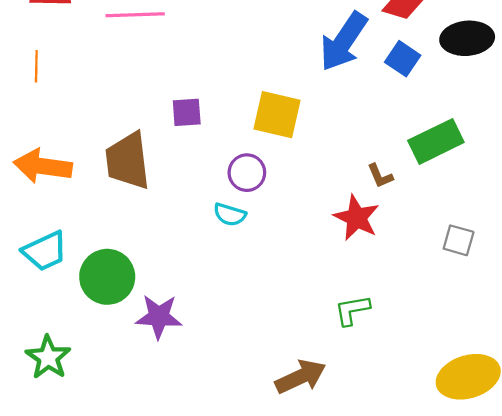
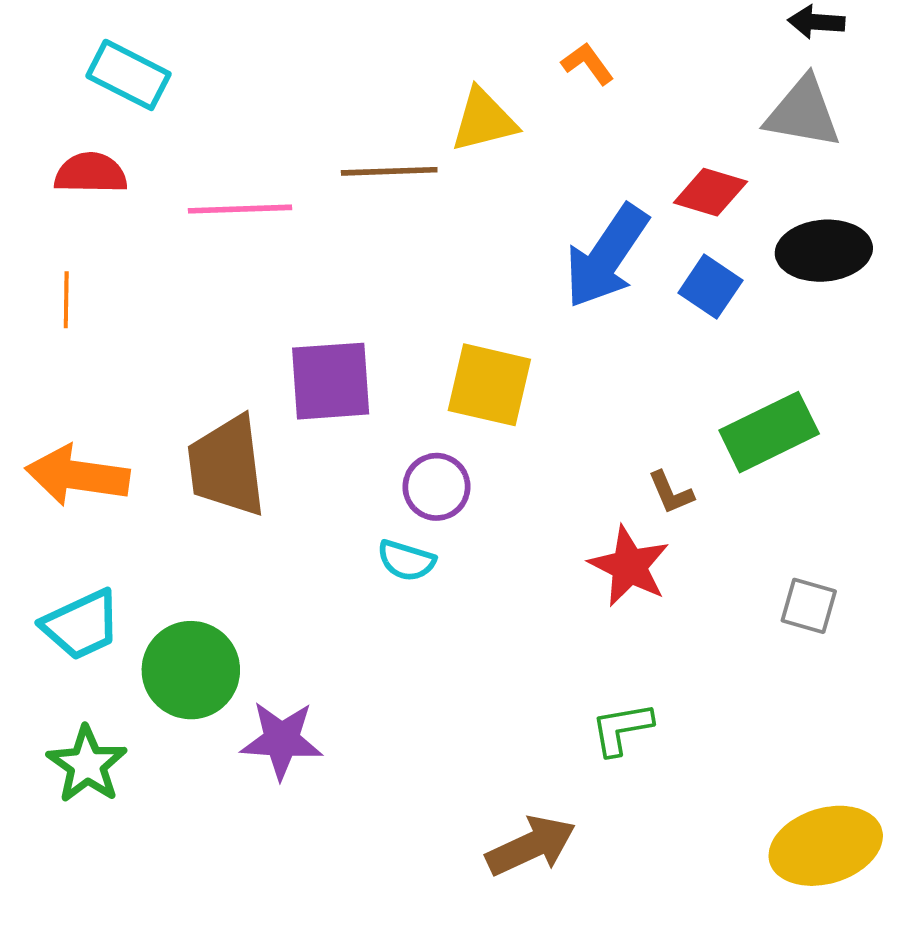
purple square: (187, 112) -> (331, 381), size x1.6
green star: (48, 357) -> (87, 765), moved

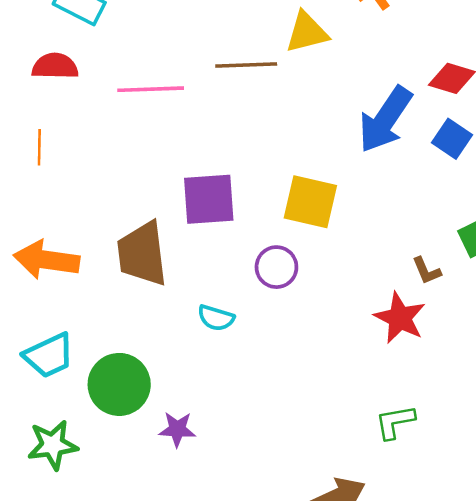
cyan semicircle: (406, 561) -> (216, 318), moved
purple star: (282, 740) -> (177, 429), size x0.7
green star: (87, 765) -> (53, 445), turned 30

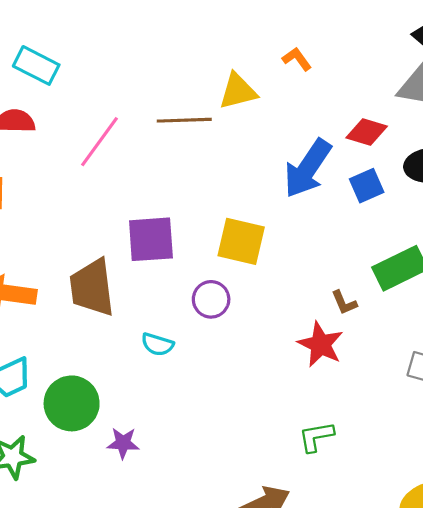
pink line: (151, 89) -> (99, 142), turned -52
blue square: (452, 139) -> (367, 186), turned 32

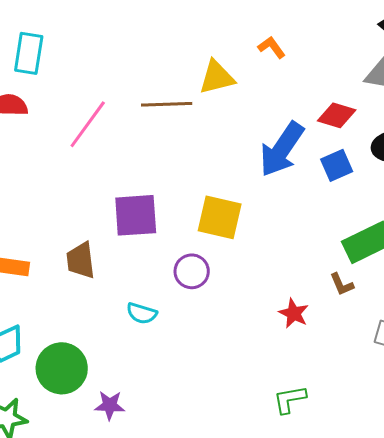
cyan rectangle: (36, 65) -> (29, 53), turned 72
brown trapezoid: (92, 288) -> (81, 260), size x0.7
brown L-shape: (344, 303) -> (342, 284), moved
red star: (321, 344) -> (294, 313), size x0.7

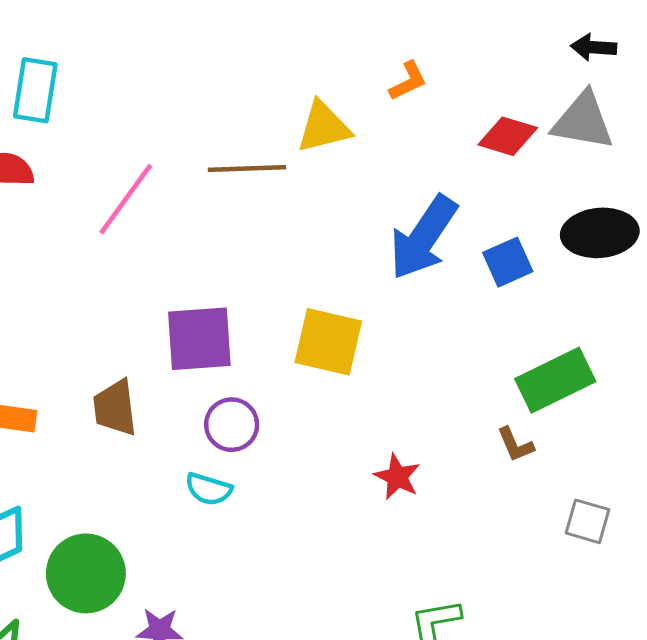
orange L-shape: (272, 47) -> (408, 81), turned 100
red diamond: (337, 115) -> (508, 136), moved
purple circle: (192, 271) -> (232, 425), moved
red star: (294, 313) -> (397, 477), moved

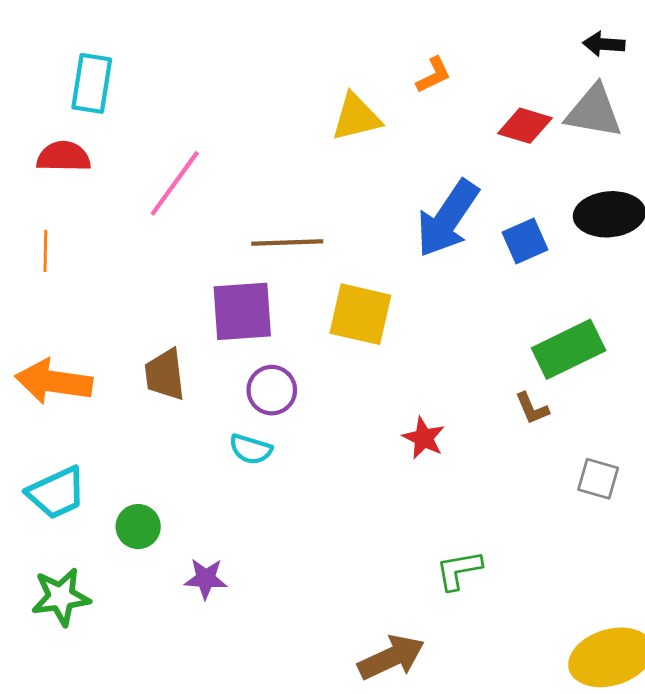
brown line: (247, 168) -> (287, 242), moved
green circle: (86, 573) -> (138, 527), size x0.6

